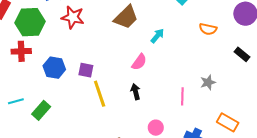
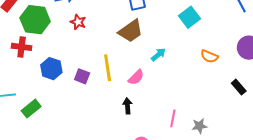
red star: (73, 17) -> (78, 22), size x0.7
gray star: (208, 82) -> (199, 126), moved
yellow line: (100, 94) -> (108, 68), moved

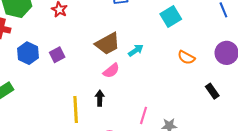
brown trapezoid: (131, 31) -> (108, 44), moved
yellow line: (108, 68) -> (76, 109), moved
purple square: (82, 76) -> (57, 55), moved, turned 35

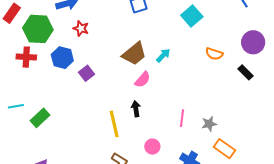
blue hexagon: (28, 53) -> (62, 58), moved
black rectangle: (212, 91) -> (245, 72), moved

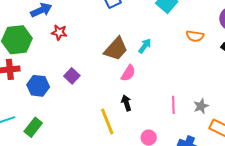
blue hexagon: (62, 58) -> (38, 86), moved

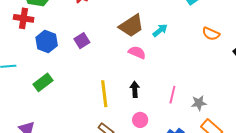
pink semicircle: (128, 73) -> (137, 52), turned -114
black arrow: (126, 103) -> (135, 89), moved
green rectangle: (33, 127) -> (43, 82), moved

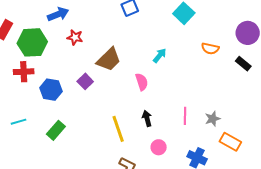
brown trapezoid: (131, 26) -> (109, 60), moved
pink semicircle: (137, 52) -> (142, 82), turned 60

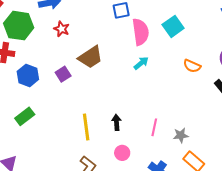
pink semicircle: (142, 82) -> (141, 32), moved, size x1.5

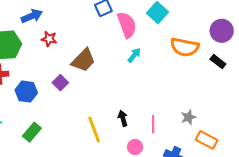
orange semicircle: (192, 66) -> (185, 47), size x1.6
pink line: (154, 127) -> (153, 124), moved

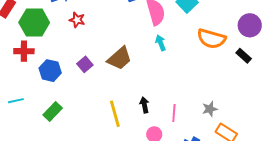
cyan arrow: (134, 55) -> (161, 43), turned -63
brown trapezoid: (83, 60) -> (120, 58), moved

